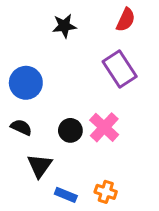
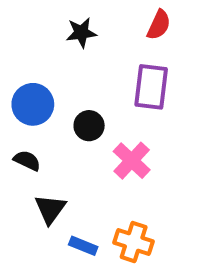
purple rectangle: (120, 69) -> (151, 87), turned 40
black circle: (70, 130) -> (89, 126), moved
orange cross: (106, 192) -> (134, 242), size x1.4

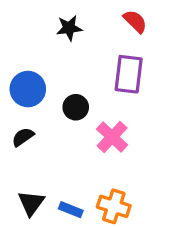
red semicircle: (159, 25) -> (135, 21), turned -70
black semicircle: (27, 161) -> (23, 137), turned -60
black triangle: (50, 209) -> (31, 203), moved

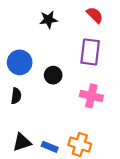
black semicircle: (23, 137) -> (16, 96), turned 133
pink cross: (112, 137) -> (91, 96), moved, turned -30
black triangle: (31, 203) -> (22, 142), turned 36

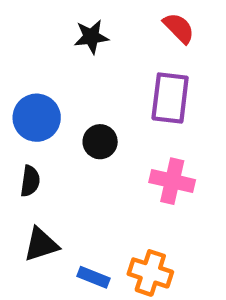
black triangle: (22, 142) -> (41, 244), moved

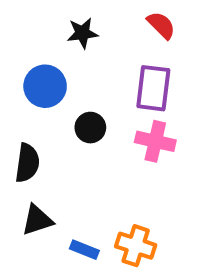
blue circle: (37, 118) -> (45, 86), moved
black semicircle: (30, 181) -> (27, 163), size x1.4
pink cross: (172, 181) -> (155, 141), moved

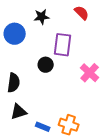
blue circle: (45, 86) -> (15, 34), moved
purple rectangle: (153, 88) -> (63, 45), moved
pink cross: (155, 141) -> (90, 73), moved, turned 30

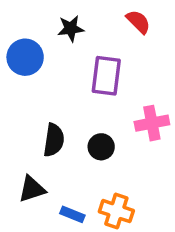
black circle: (46, 65) -> (101, 147), moved
pink cross: (90, 73) -> (152, 123), turned 36
black semicircle: (14, 83) -> (54, 140), moved

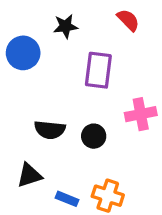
black semicircle: (54, 140) -> (50, 130), turned 88

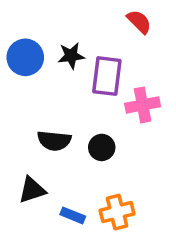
black star: (65, 26) -> (71, 56), moved
pink cross: (141, 114) -> (143, 105), moved
orange cross: (108, 196) -> (117, 212), turned -32

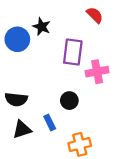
black star: (71, 56) -> (42, 27), moved, turned 30
black semicircle: (54, 141) -> (16, 99), moved
blue rectangle: (73, 215) -> (50, 123), moved, turned 42

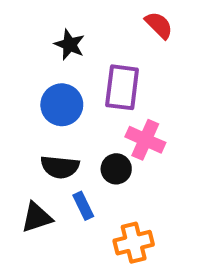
blue circle: (17, 39) -> (62, 105), moved
pink cross: (97, 72) -> (145, 140), moved, turned 35
black semicircle: (16, 99) -> (60, 167), moved

